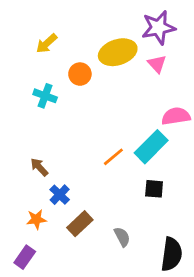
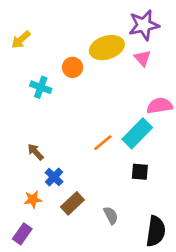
yellow arrow: (47, 43) -> (21, 40), moved

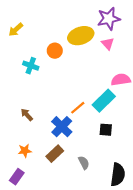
blue cross: (54, 177) -> (62, 127), moved, size x1.5

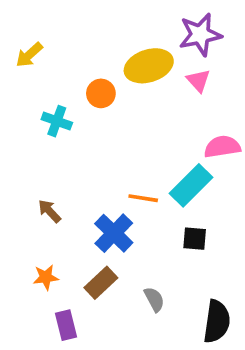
orange line: (78, 108) -> (143, 198), turned 49
purple rectangle: (17, 177) -> (66, 325), moved, turned -49

